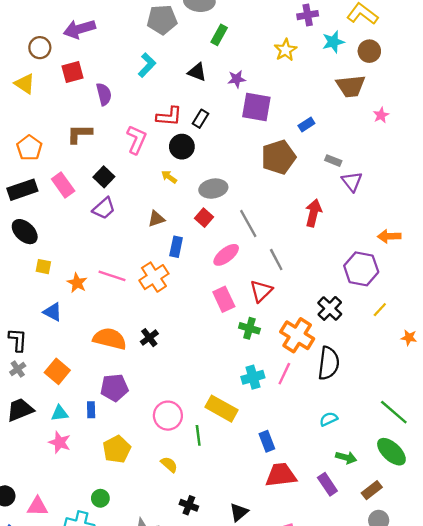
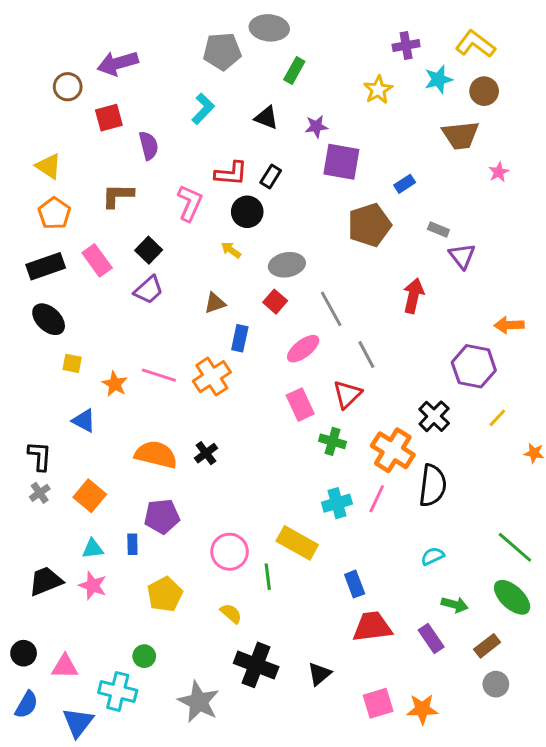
yellow triangle: (25, 84) -> (49, 166), moved
black trapezoid: (20, 410) -> (46, 581), moved
black cross: (189, 505) -> (256, 665), size x1.8

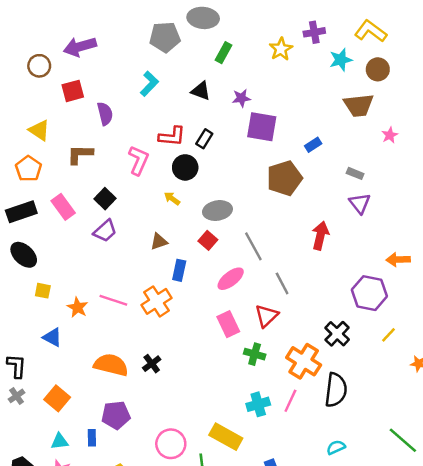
yellow star: (378, 90) -> (281, 49), moved
yellow triangle: (49, 166) -> (39, 130), moved
gray rectangle: (438, 229) -> (355, 173), moved

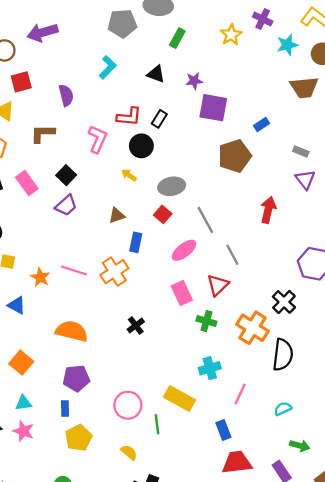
purple cross: (314, 32) -> (263, 19), turned 36
red square: (73, 91) -> (21, 82), moved
black cross: (152, 364) -> (136, 326), moved
pink line: (290, 401) -> (240, 394), moved
blue rectangle: (92, 438) -> (65, 409), moved

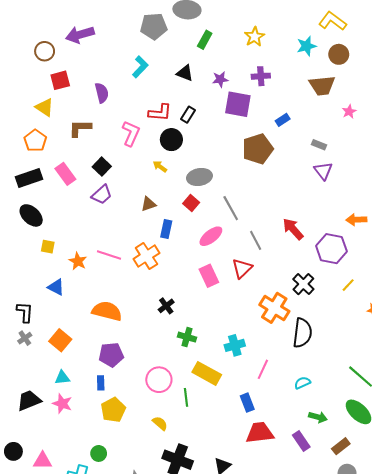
purple cross: (263, 19) -> (261, 76), moved, turned -30
red arrow: (268, 210) -> (293, 229), moved, turned -55
green cross: (206, 321) -> (187, 337), moved

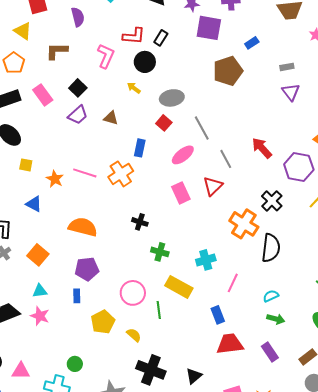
gray rectangle: (319, 145) -> (287, 67), turned -32
brown triangle: (149, 204) -> (111, 118), moved, turned 35
black cross: (166, 306) -> (140, 222), turned -35
yellow pentagon: (113, 410) -> (103, 322), moved
green arrow: (318, 417) -> (276, 319), moved

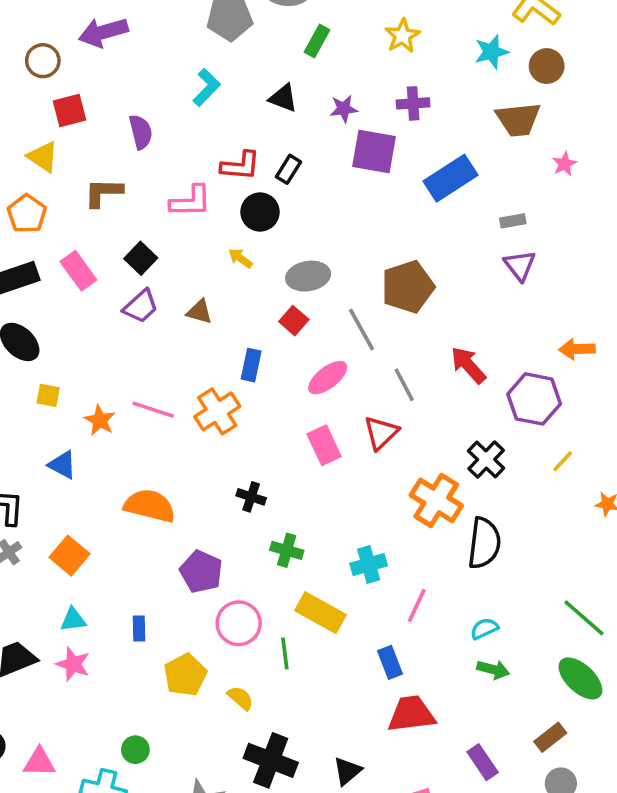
blue rectangle: (252, 43) -> (450, 178), size x2.0
pink L-shape: (106, 56) -> (191, 201), turned 65
brown pentagon: (228, 71) -> (408, 287), moved
purple pentagon: (87, 269) -> (201, 572), moved, turned 30
purple rectangle: (270, 352) -> (483, 762), moved

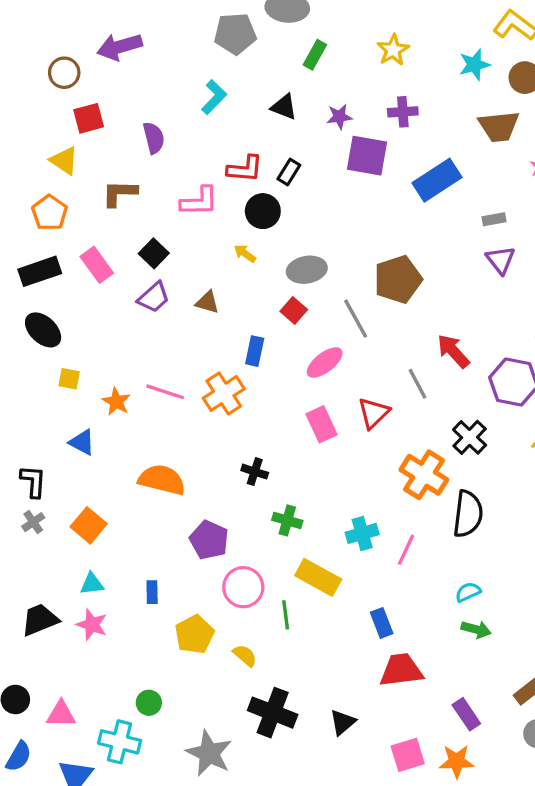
gray line: (404, 385) -> (417, 384), moved
pink line: (417, 605) -> (406, 550), moved

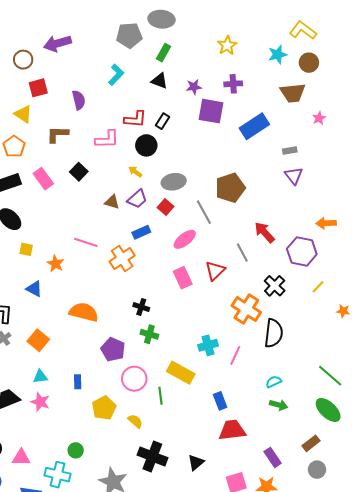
green rectangle: (315, 55) -> (164, 53), moved
purple trapezoid: (154, 297) -> (137, 199), moved
blue rectangle: (255, 351) -> (141, 232), turned 54
pink line: (165, 392) -> (86, 242), moved
green cross: (287, 520) -> (149, 334), moved

